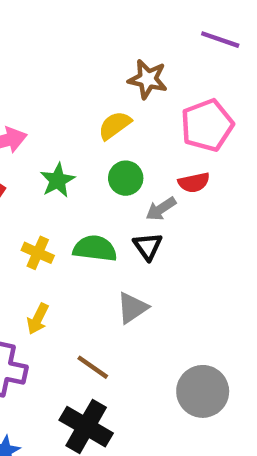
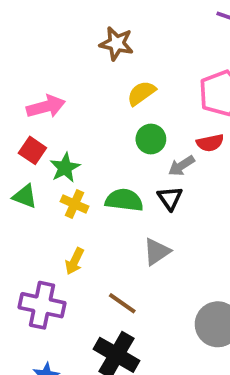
brown star: (148, 79) -> (117, 43), moved
green star: (58, 180) -> (65, 168), moved

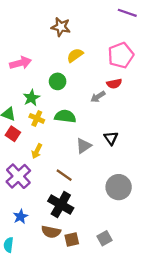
green circle: (151, 139) -> (58, 81), moved
red square: (32, 150) -> (13, 134), moved
black triangle: (170, 198) -> (111, 138), moved
purple cross: (42, 305) -> (18, 176), turned 35

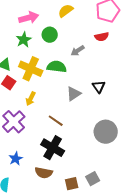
pink arrow: (21, 63) -> (29, 18), moved
gray arrow: (98, 97) -> (78, 51), moved
green star: (31, 98) -> (24, 40), moved
yellow cross: (37, 118) -> (31, 69), size x1.6
brown square: (72, 239) -> (72, 184), moved

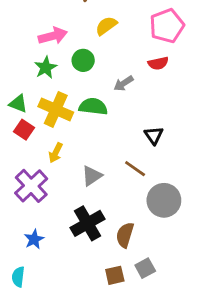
gray triangle: (74, 94) -> (92, 176), moved
brown line: (56, 121) -> (135, 169), moved
black cross: (53, 148) -> (87, 223), turned 30
brown semicircle: (44, 173) -> (125, 235), moved, turned 96

